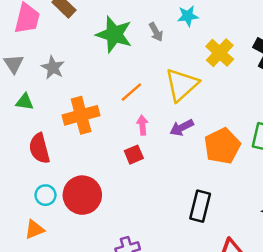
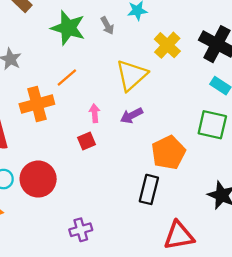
orange line: (131, 92) -> (67, 77), moved
orange pentagon: (222, 146) -> (168, 152), moved

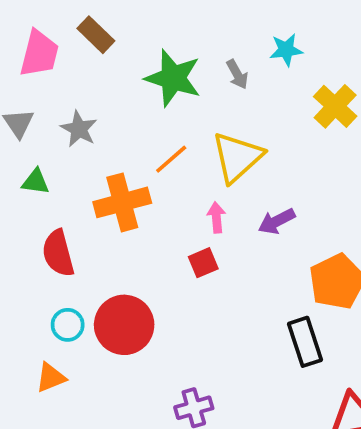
yellow triangle: (132, 75) -> (237, 157), moved
black rectangle: (149, 189) -> (305, 342), turned -32

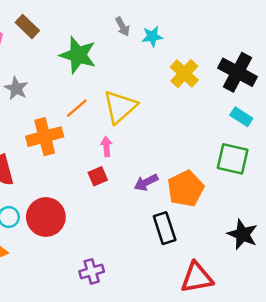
gray arrow: (237, 74) -> (123, 27), moved
purple arrow: (277, 221) -> (146, 182), moved

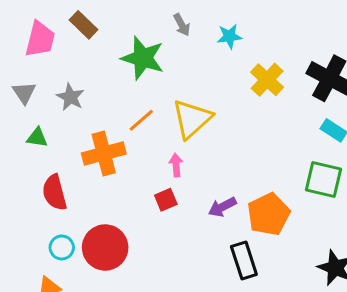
gray arrow: (123, 27) -> (182, 25), moved

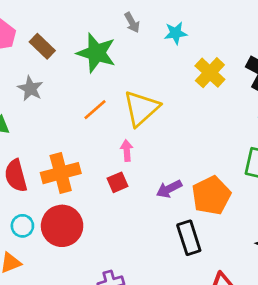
brown rectangle: (83, 25) -> (42, 46), moved
orange cross: (104, 153) -> (61, 173), moved

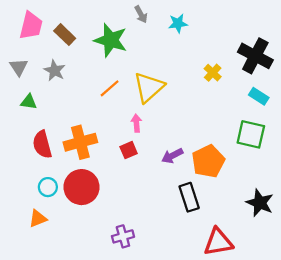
yellow cross: (210, 73) -> (213, 73), moved, size x0.7

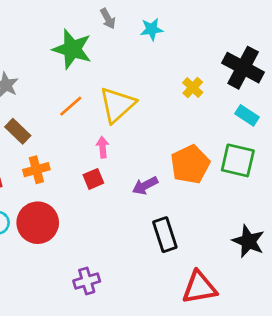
brown rectangle: (65, 35) -> (18, 131), moved
orange cross: (80, 142) -> (36, 170), size x0.7
orange pentagon: (208, 161) -> (190, 164), moved

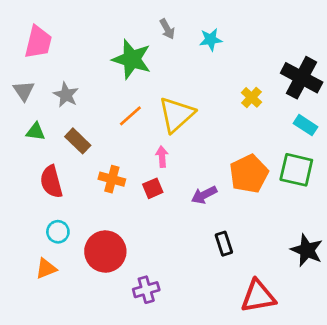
orange cross: (36, 170) -> (112, 179), moved, turned 30
red circle: (38, 223) -> (105, 252), moved
black rectangle: (165, 235) -> (224, 244), size x0.7

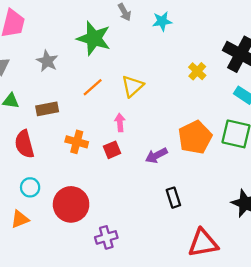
gray star: (66, 95) -> (47, 61), moved
yellow triangle: (176, 115) -> (132, 86), size x0.7
brown rectangle: (78, 141) -> (47, 109), turned -55

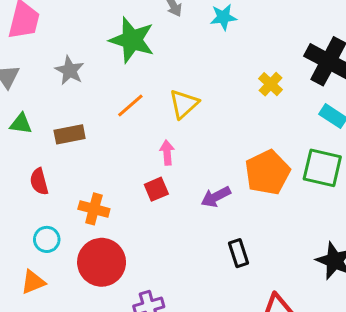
orange cross: (77, 142) -> (94, 209), moved
red semicircle: (24, 144) -> (39, 182), size x0.7

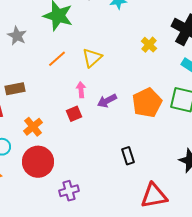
brown rectangle: (70, 134) -> (15, 89), moved
purple arrow: (216, 197) -> (107, 101), moved
orange cross: (94, 209) -> (33, 127), turned 36

